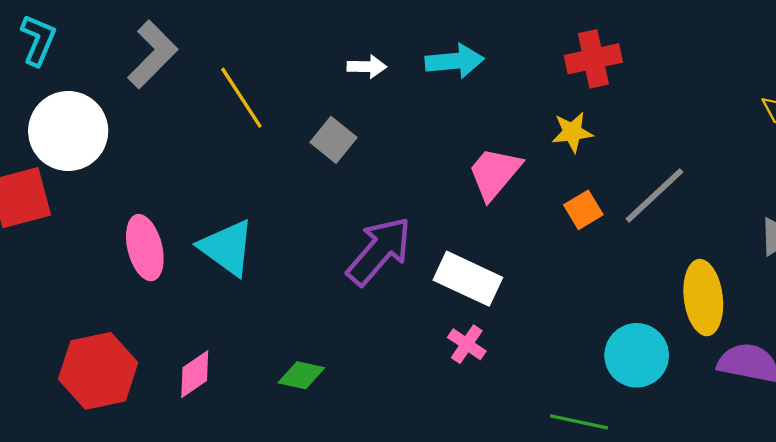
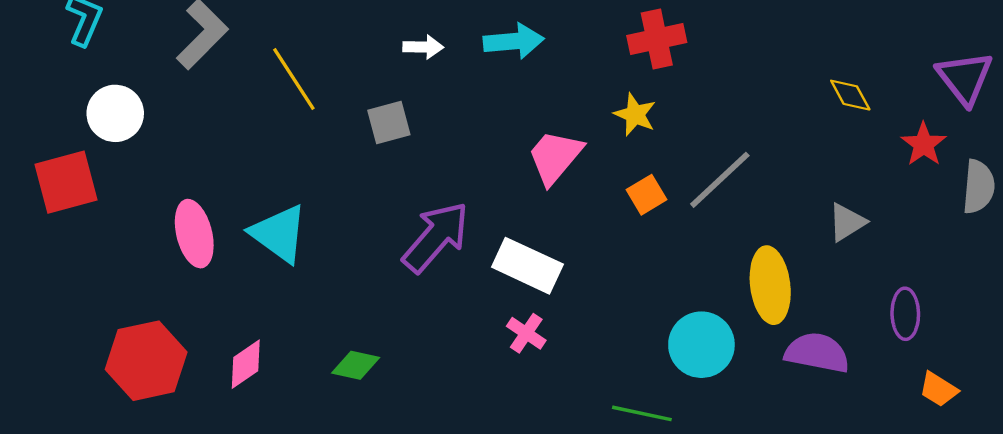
white circle: (68, 131) -> (115, 113), size x0.7
yellow star: (572, 132) -> (635, 115), turned 30
gray square: (334, 140) -> (389, 123), turned 36

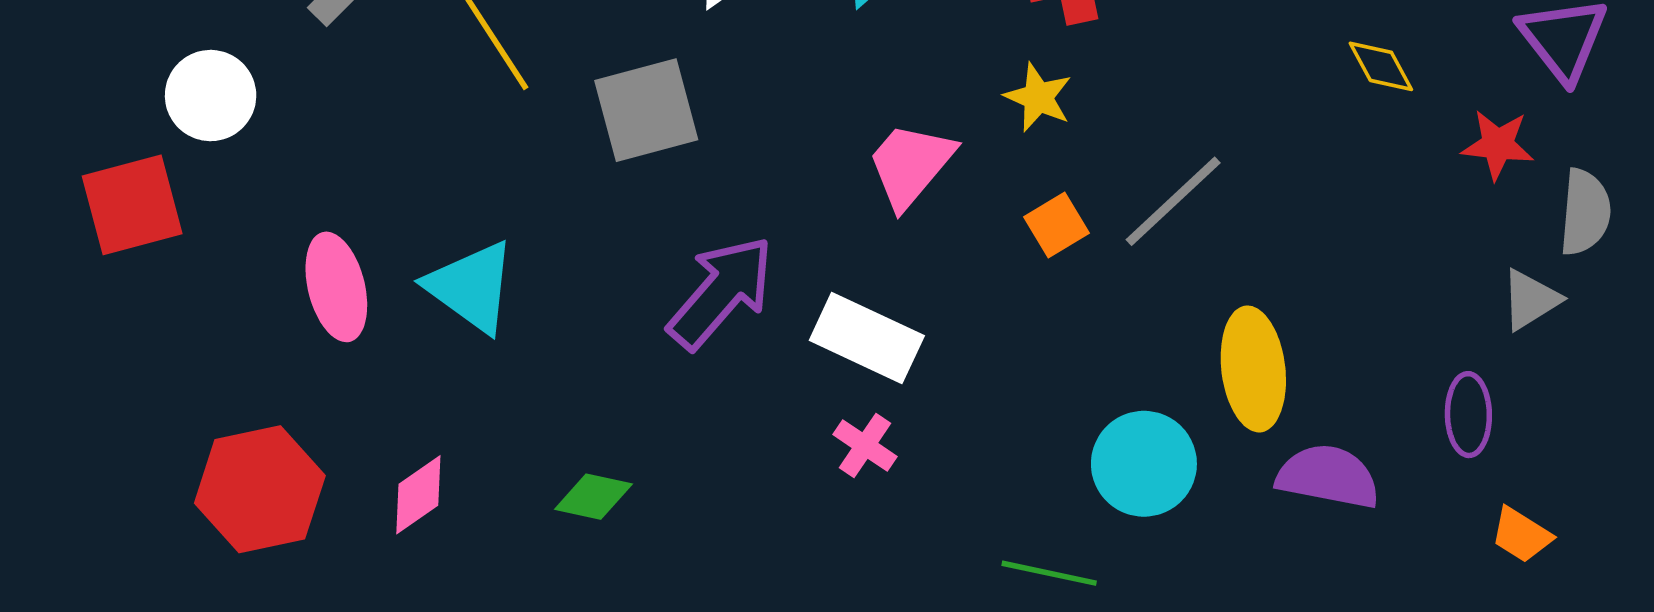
gray square: (389, 123) -> (646, 110), size x1.5
red star: (924, 144) -> (1498, 145), turned -30
gray triangle: (847, 222) -> (1530, 300), moved

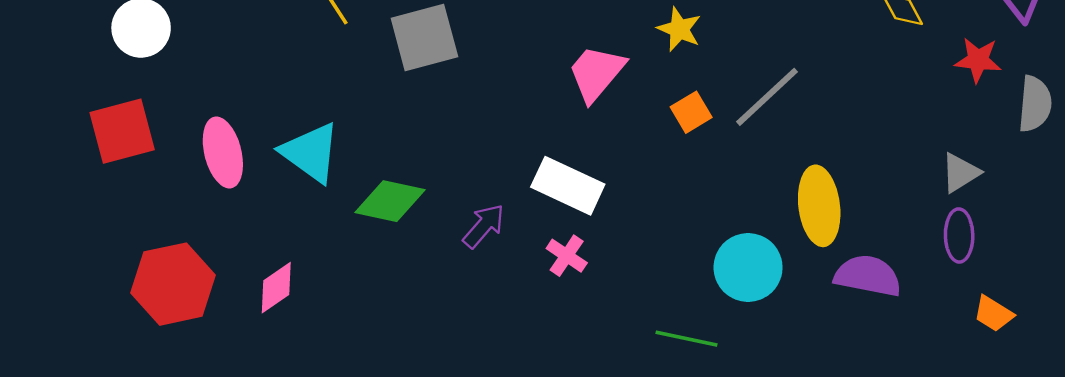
red square: (132, 205) -> (122, 131), moved
purple arrow: (721, 292) -> (484, 226), moved, size x0.6
gray triangle: (1530, 300) -> (960, 173), moved
green diamond: (593, 497) -> (390, 201), moved, size x1.4

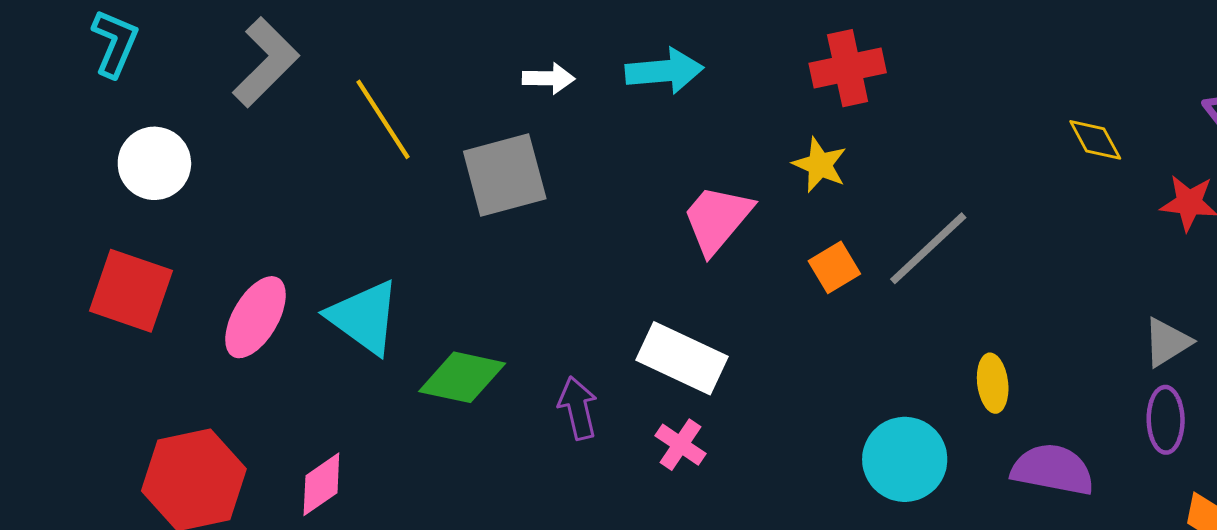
red square: (122, 131) -> (131, 291), turned 34
pink ellipse: (223, 152) -> (256, 317), turned 44
yellow ellipse: (819, 206) -> (993, 383), size x0.6
purple arrow: (484, 226) -> (578, 408), turned -54

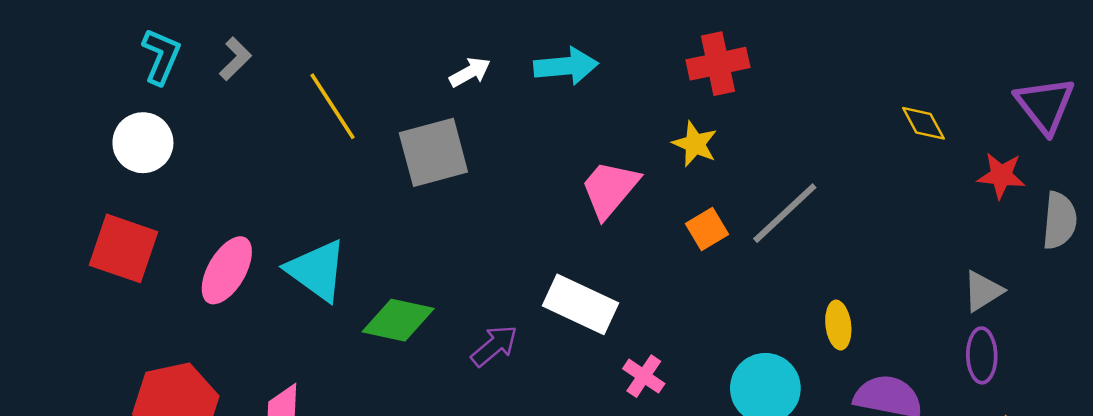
cyan L-shape: (115, 43) -> (161, 56), moved
gray L-shape: (266, 62) -> (235, 59), size x0.6
white arrow: (549, 78) -> (470, 72), turned -30
purple arrow: (578, 408) -> (494, 346), turned 63
pink cross: (681, 445) -> (644, 376), moved

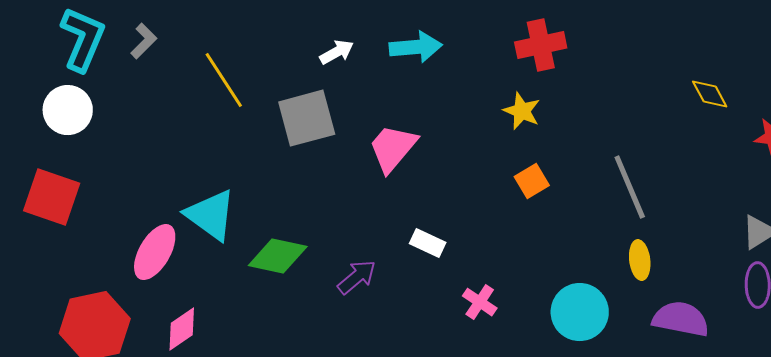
cyan L-shape: (161, 56) -> (83, 39), size x1.4
pink trapezoid: (610, 189) -> (393, 148), moved
gray line: (785, 213) -> (630, 187), moved, turned -70
pink ellipse: (227, 270) -> (155, 252), moved
white rectangle: (581, 304) -> (428, 243), size x0.6

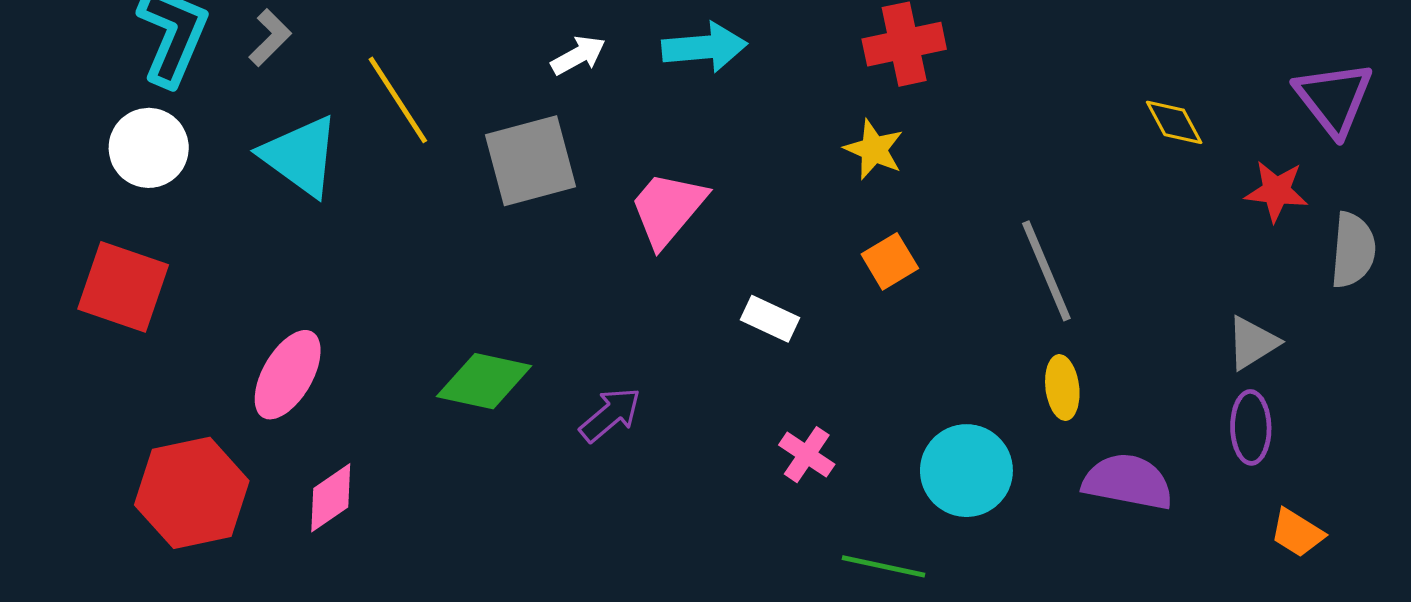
cyan triangle: (211, 215) -> (300, 156), moved
white rectangle: (428, 243) -> (770, 319), moved

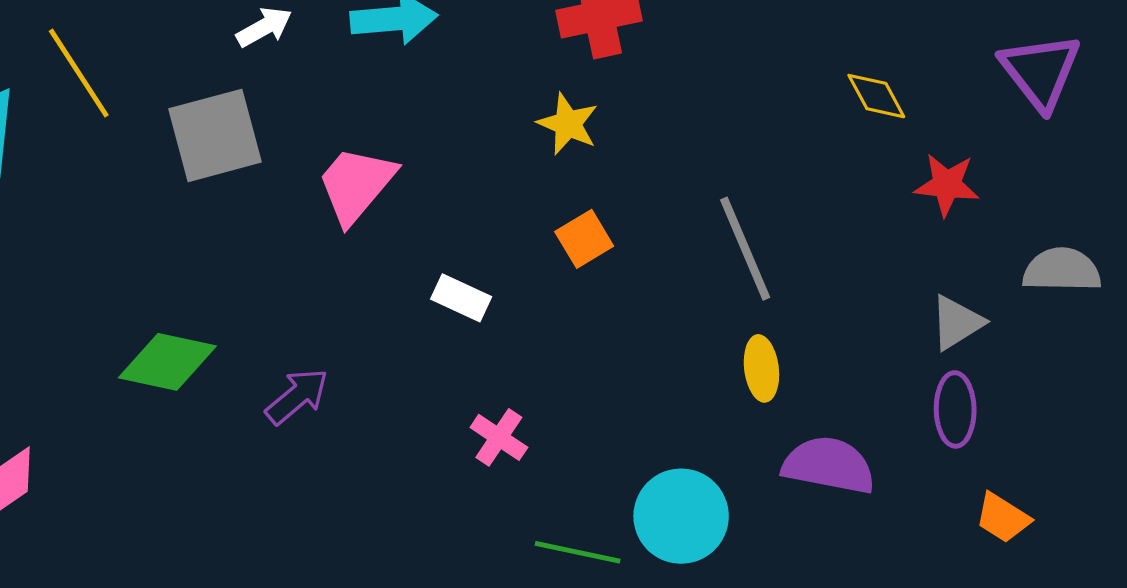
red star: (1276, 191) -> (947, 185), moved
gray semicircle: (1353, 250) -> (1062, 270), moved, turned -94
cyan circle: (966, 471) -> (681, 516), moved

